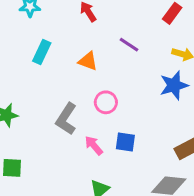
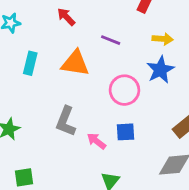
orange triangle: (88, 61) -> (75, 63), size x1.5
pink circle: (106, 102) -> (124, 90), moved, size x1.4

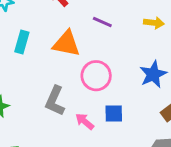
blue star: (160, 70) -> (153, 74), moved
pink circle: (124, 90) -> (96, 76), moved

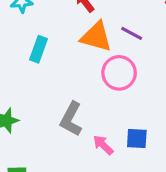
orange triangle: (66, 44) -> (96, 37), moved
pink circle: (96, 76) -> (119, 73), moved

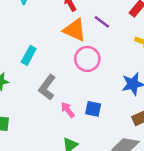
purple line: (132, 33) -> (102, 22), moved
cyan rectangle: (38, 49) -> (29, 55), moved

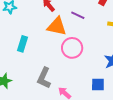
cyan rectangle: (29, 55) -> (22, 44), moved
blue square: (93, 109) -> (98, 85), moved

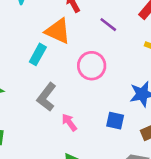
orange triangle: (57, 26) -> (58, 31), moved
cyan rectangle: (22, 44) -> (38, 54), moved

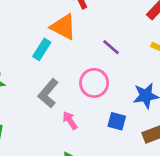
purple line: (108, 25) -> (111, 47), moved
pink circle: (92, 66) -> (94, 83), moved

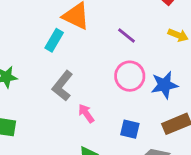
pink circle: (94, 83) -> (130, 76), moved
blue square: (117, 121) -> (130, 129), moved

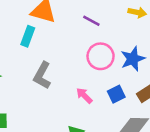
pink arrow: (86, 113) -> (84, 96), moved
blue square: (130, 129) -> (116, 94), moved, turned -30

